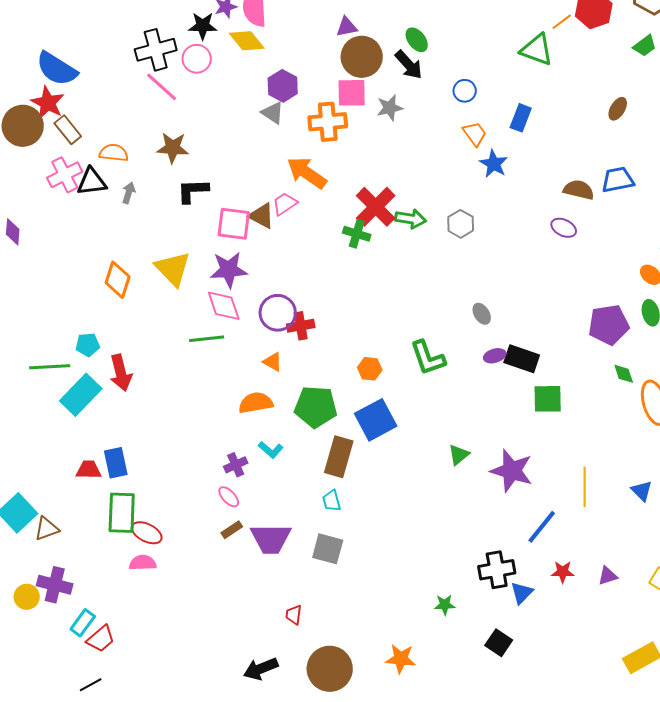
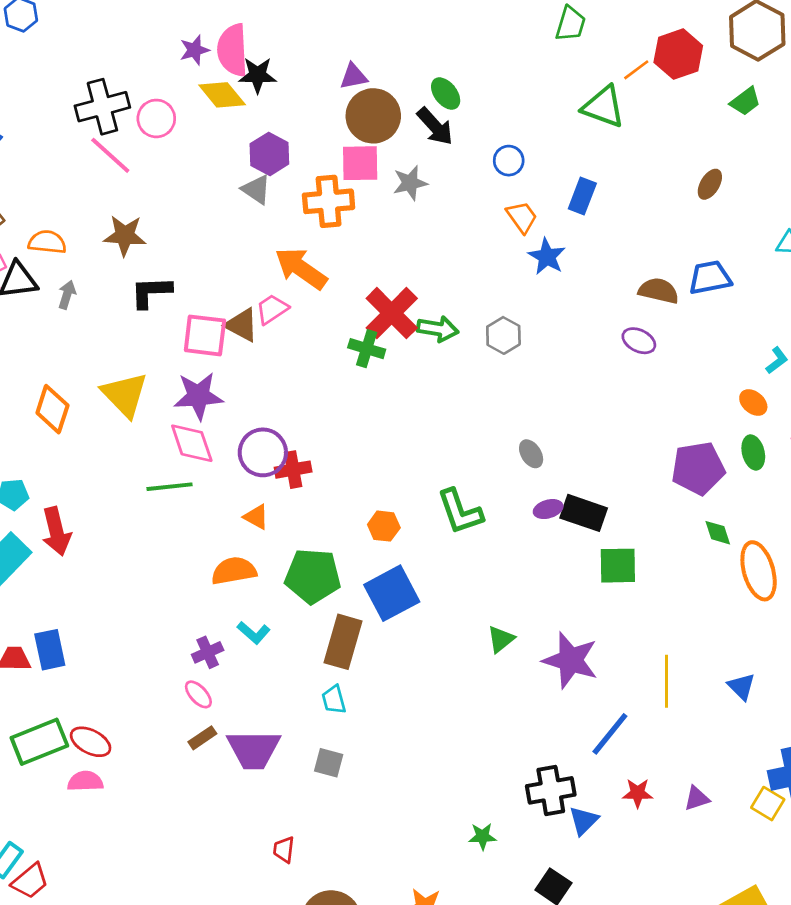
black star: (203, 26) -> (258, 75), moved
green rectangle: (122, 513) -> (39, 742), moved, turned 66
gray square: (328, 549) -> (329, 763), size x0.7

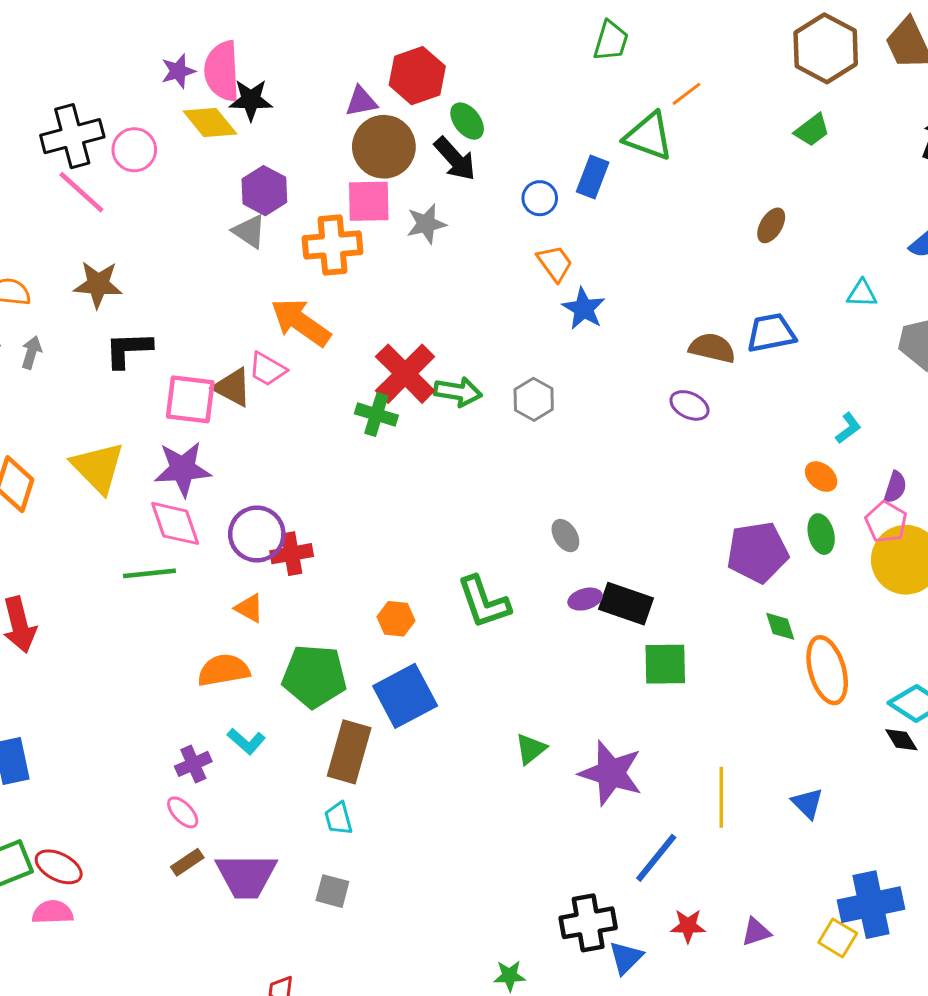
red hexagon: (678, 54) -> (417, 76), moved
blue rectangle: (582, 196) -> (593, 177), moved
pink trapezoid: (272, 309) -> (267, 369), turned -116

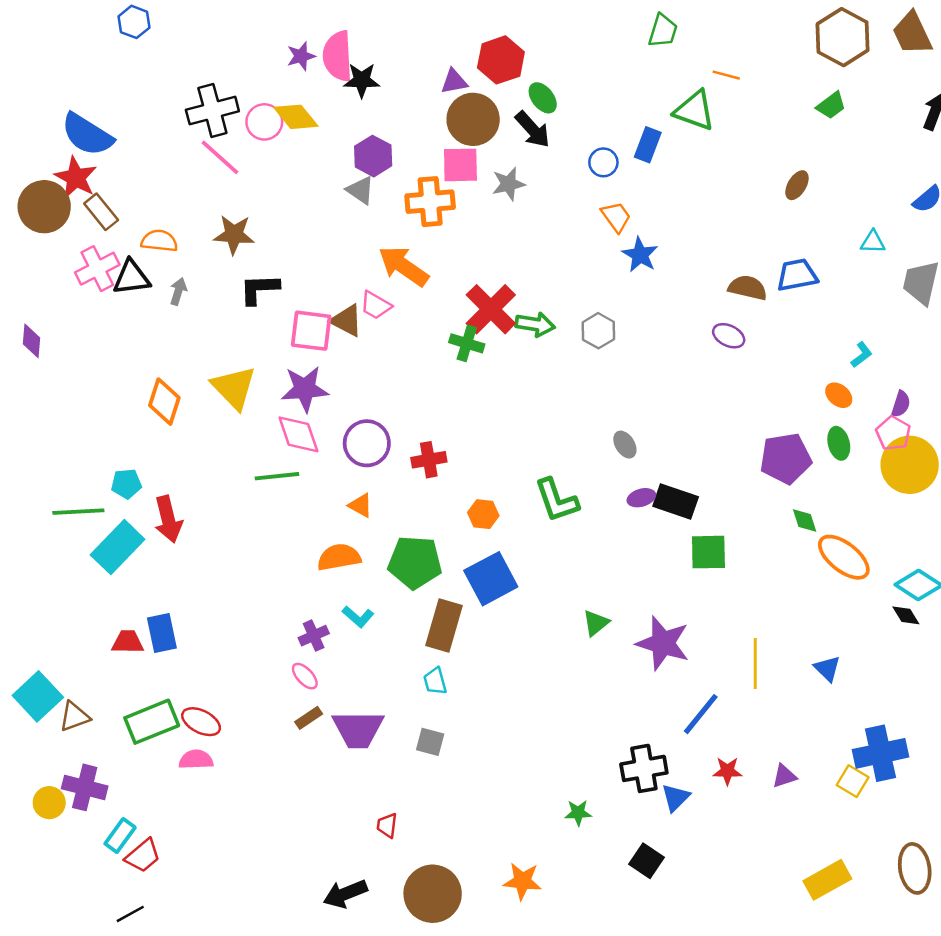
orange line: (686, 94) -> (726, 75), turned 52
yellow diamond: (210, 123) -> (296, 117), moved
red cross: (292, 554) -> (429, 460), moved
orange ellipse: (827, 670) -> (844, 557), turned -36

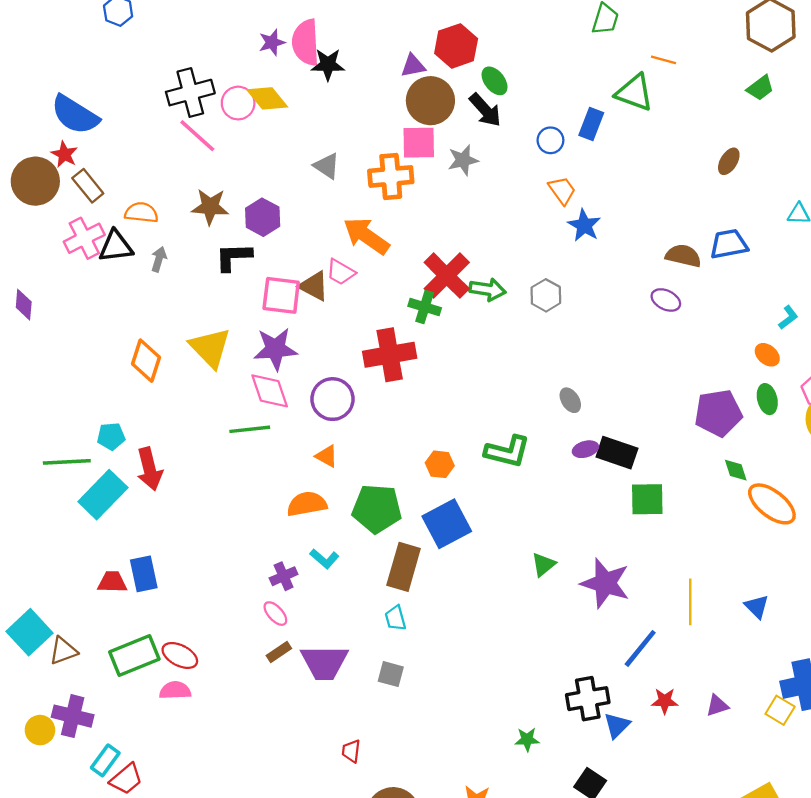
purple hexagon: (373, 156) -> (263, 217), moved
red star: (76, 178) -> (64, 154), size x0.7
red cross: (429, 460) -> (390, 355), moved, size x1.6
green L-shape: (557, 500) -> (507, 452), turned -57

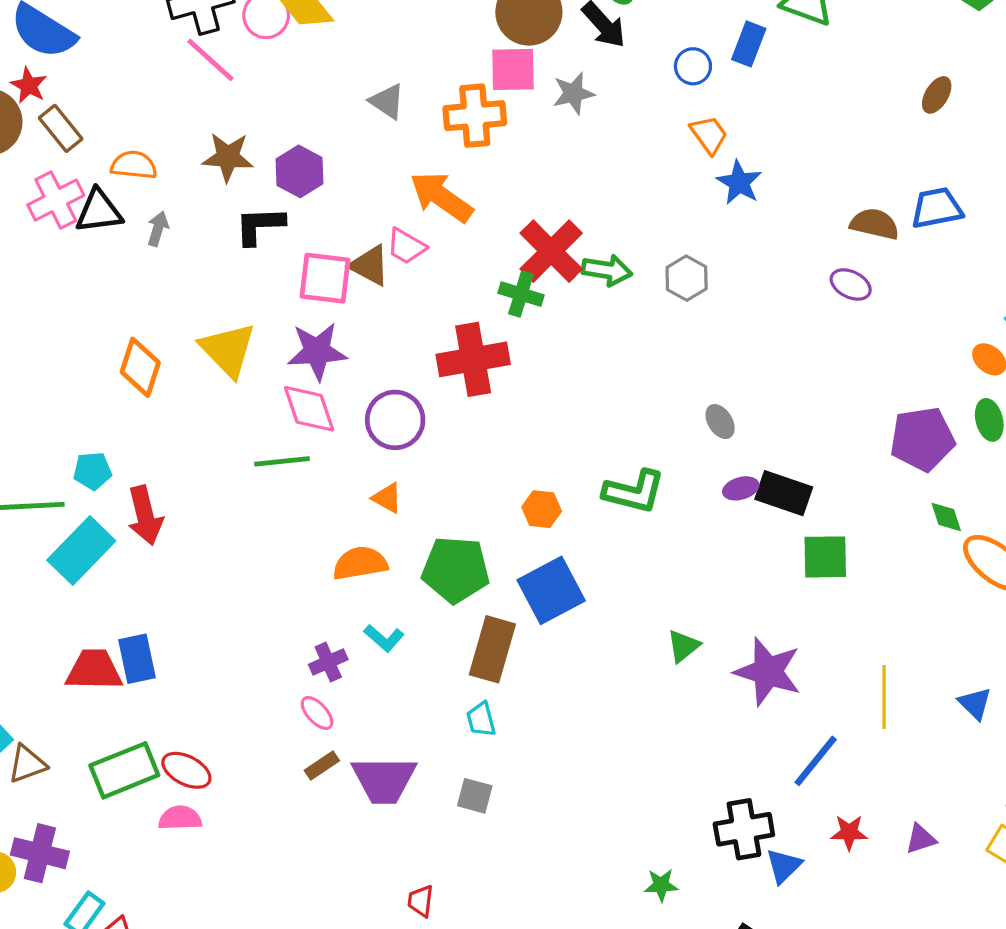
red trapezoid: (112, 582) -> (94, 670), size x1.4

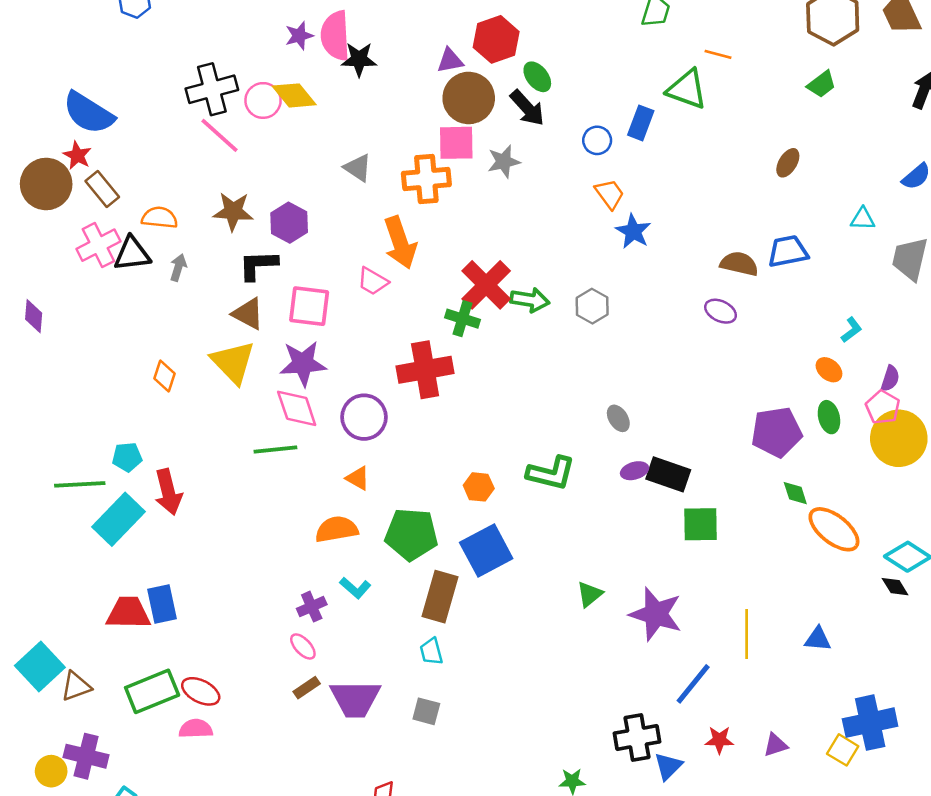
orange arrow: (441, 197) -> (400, 243), turned -144
brown triangle: (370, 265) -> (248, 314), moved
orange diamond: (140, 367) -> (165, 376), size x0.7
blue triangle: (975, 703) -> (818, 639), turned -40

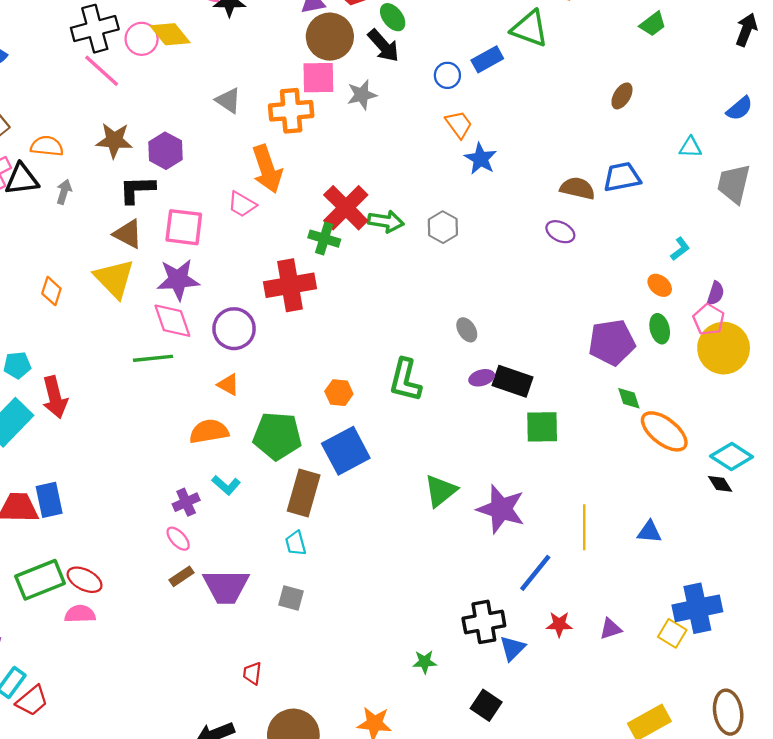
blue rectangle: (641, 123) -> (487, 59), turned 40
green L-shape: (551, 473) -> (405, 380), turned 90
green triangle: (590, 594) -> (441, 491), size x1.4

